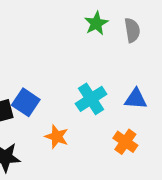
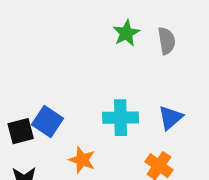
cyan cross: (91, 99) -> (121, 118), turned 32
blue triangle: (136, 99) -> (170, 118), turned -45

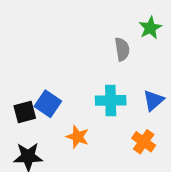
green star: (126, 33) -> (150, 28), moved
gray semicircle: (167, 41) -> (122, 49), moved

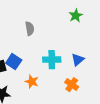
gray semicircle: (122, 49) -> (30, 29), moved

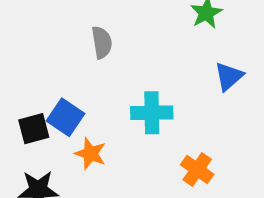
blue triangle: (78, 60) -> (229, 76), moved
orange star: (32, 82) -> (90, 154), moved

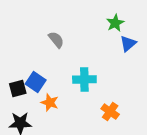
gray semicircle: (102, 42) -> (56, 40), turned -30
blue triangle: (229, 76) -> (128, 44), moved

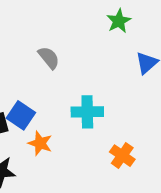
green star: (115, 23) -> (119, 21), moved

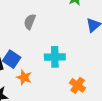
gray semicircle: (49, 58) -> (30, 22), turned -119

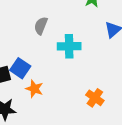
cyan cross: (55, 57) -> (69, 46), moved

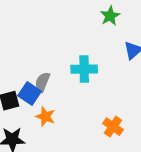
gray semicircle: (41, 26) -> (42, 82), moved

